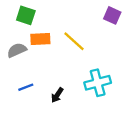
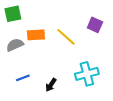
green square: (26, 15) -> (13, 14), moved, turned -30
purple square: (112, 15) -> (95, 25), moved

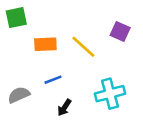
gray semicircle: (15, 45) -> (19, 95), moved
blue line: (23, 78) -> (53, 80), moved

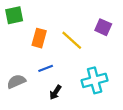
orange rectangle: (45, 44) -> (39, 38), turned -72

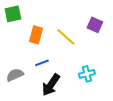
cyan cross: (95, 80) -> (87, 74), size x0.7
black arrow: (55, 92) -> (51, 85), size x1.6

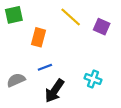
yellow line: (66, 37) -> (71, 17), moved
cyan cross: (87, 74) -> (93, 79), turned 35

